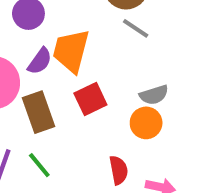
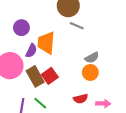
red square: (90, 99) -> (50, 76), moved
red semicircle: (119, 170) -> (81, 99), turned 96

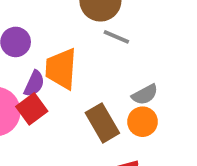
brown rectangle: (35, 76) -> (102, 123), moved
red square: (50, 76) -> (32, 109), moved

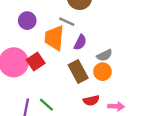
gray line: (116, 37) -> (67, 22), moved
purple semicircle: (34, 84) -> (80, 42), moved

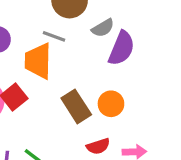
purple semicircle: (80, 42) -> (122, 48), moved, size x1.5
gray semicircle: (105, 55) -> (103, 28), moved

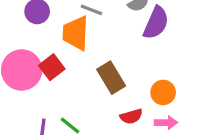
orange circle: (111, 104) -> (163, 92), moved

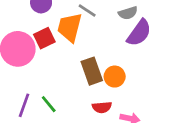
red square: (52, 67) -> (44, 38), moved
orange circle: (163, 92) -> (115, 77), moved

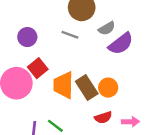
orange trapezoid: (70, 27) -> (63, 85), moved
purple semicircle: (139, 33) -> (121, 44), turned 30

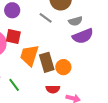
red square: (38, 68) -> (13, 37), turned 35

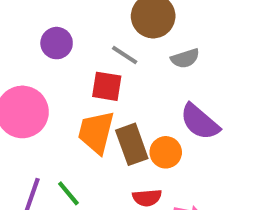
purple semicircle: (83, 36) -> (200, 122), moved, turned 65
red square: (13, 37) -> (107, 86), moved

